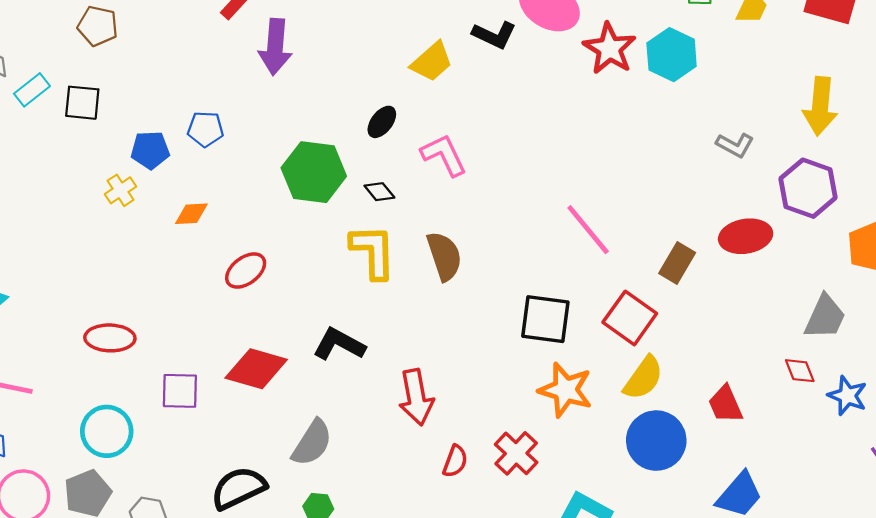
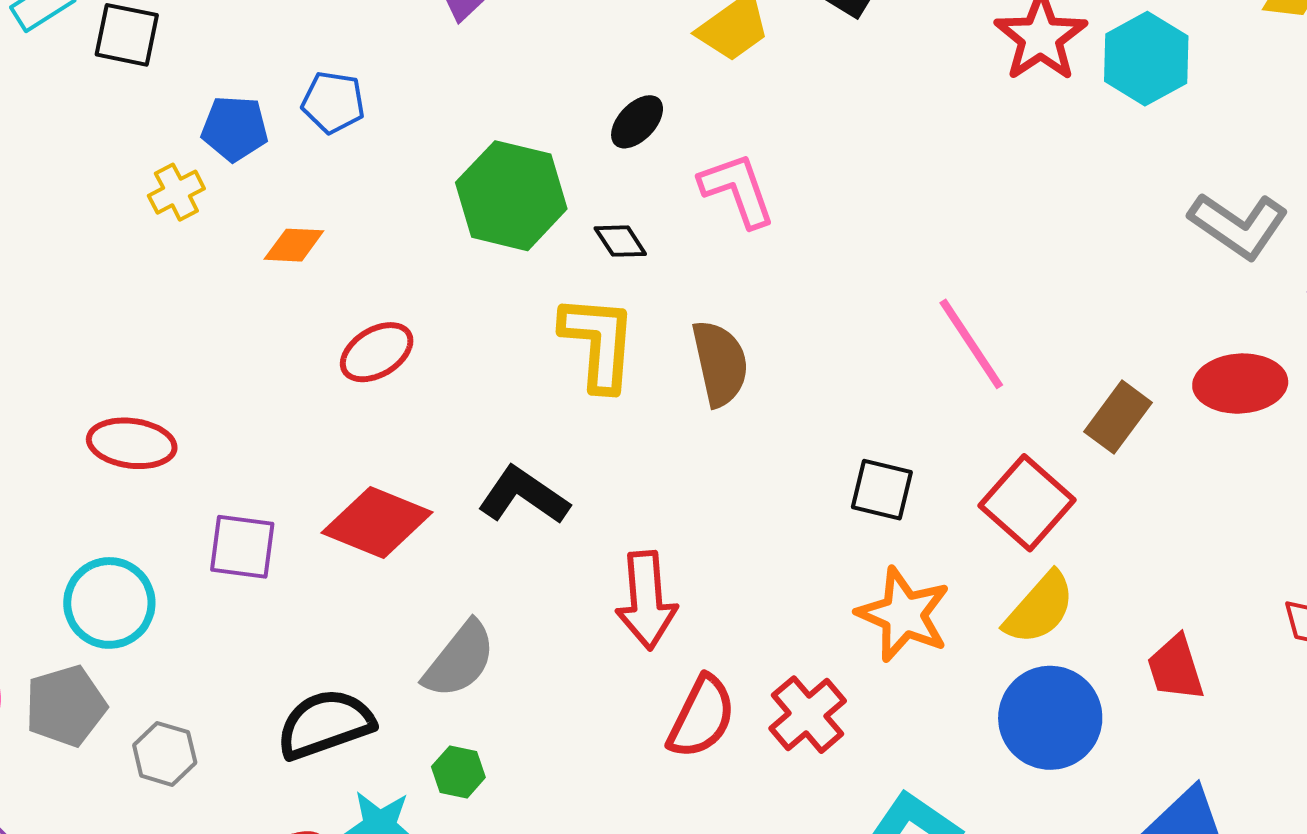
gray L-shape: (735, 145) -> (1239, 225), size x1.5
black square: (545, 319) -> (882, 490), size x0.7
red semicircle: (455, 461) -> (702, 717), size x1.5

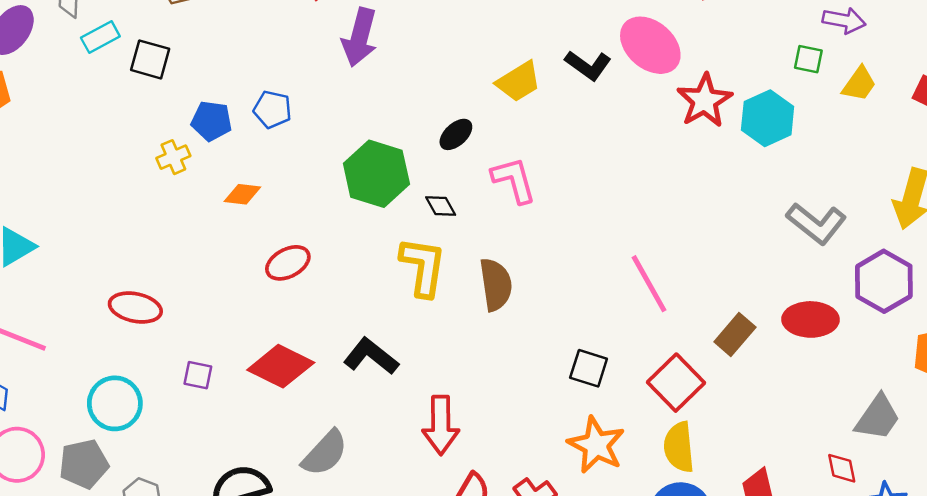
purple square: (242, 547) -> (198, 375), size x0.7
yellow semicircle: (1040, 608) -> (679, 447), turned 129

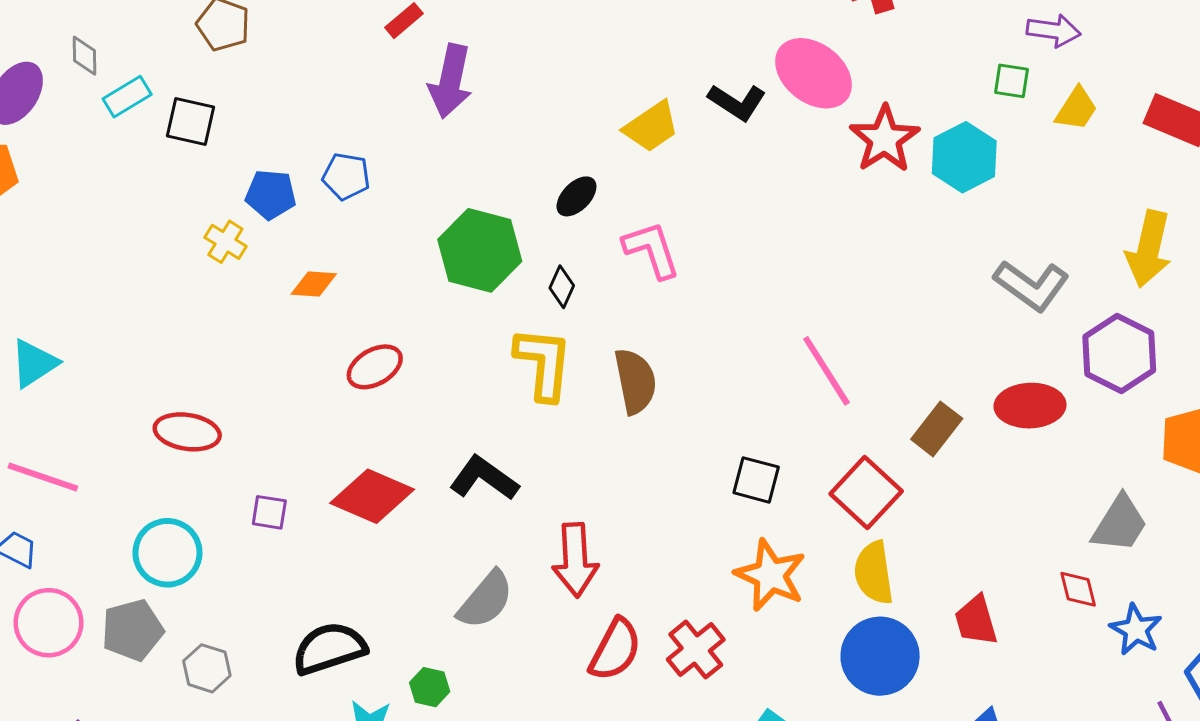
yellow cross: (173, 157) -> (225, 242), turned -32
black diamond: (441, 206) -> (562, 287), turned 56
gray semicircle: (325, 453) -> (486, 600), moved

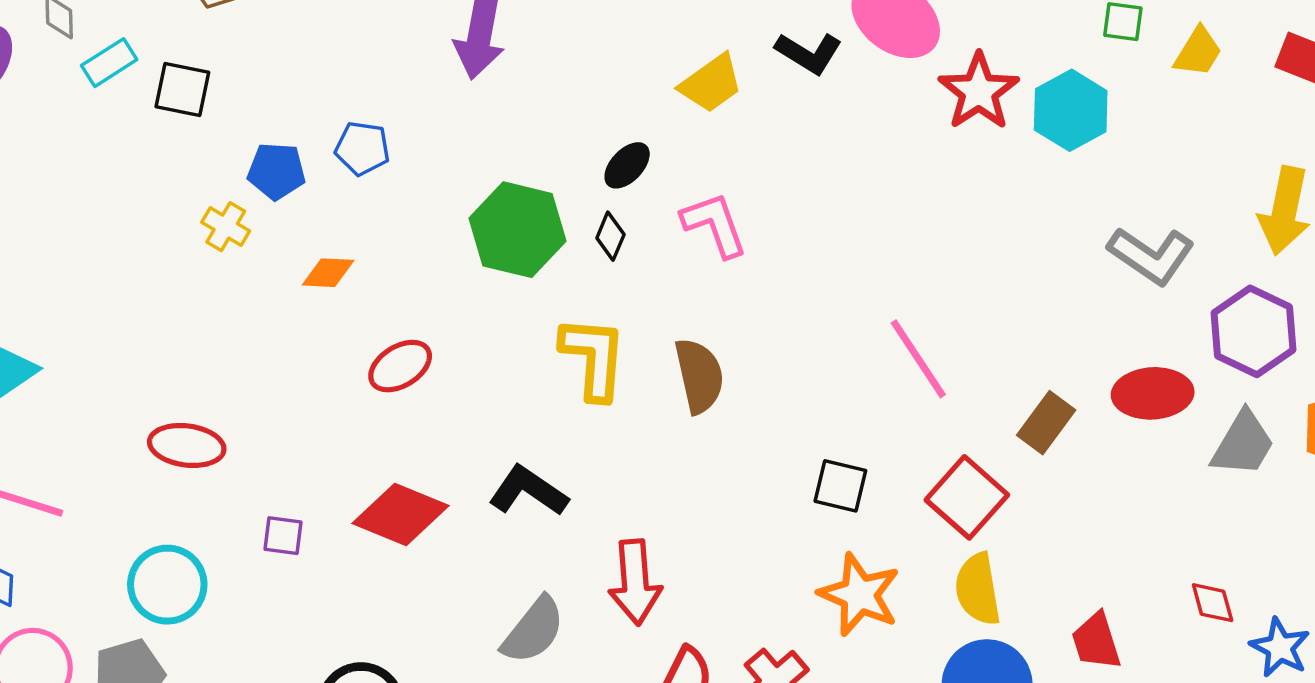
black diamond: (562, 287) -> (610, 236), moved
gray trapezoid: (1120, 524) -> (1243, 444), moved

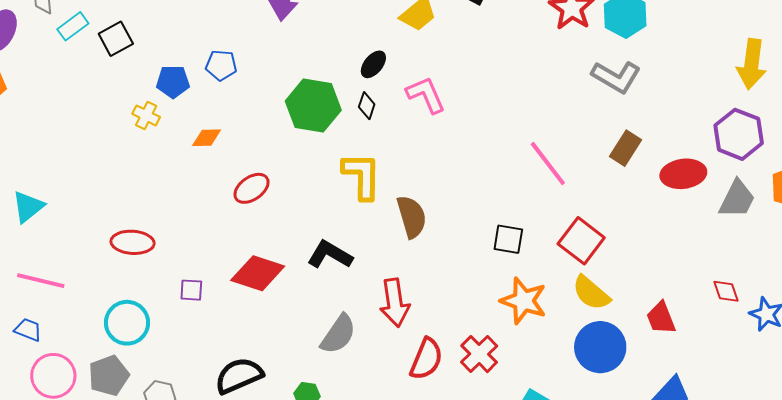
black square: (182, 90) -> (116, 39), turned -36
gray L-shape: (1151, 256) -> (616, 77), moved
brown semicircle: (699, 376) -> (412, 217), moved
brown rectangle: (1046, 423) -> (625, 148), moved
yellow semicircle: (978, 589) -> (591, 293), turned -36

